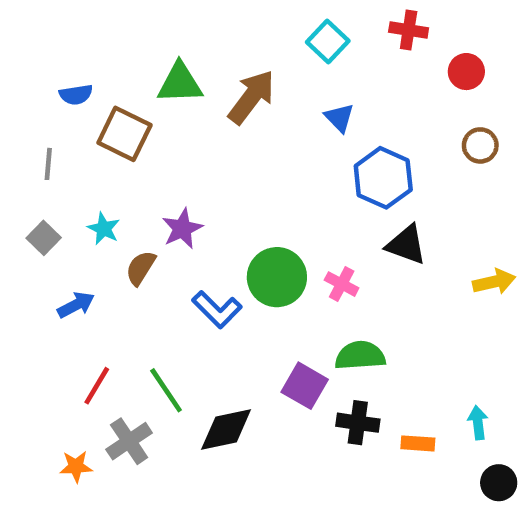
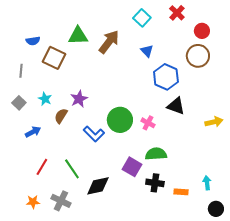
red cross: (409, 30) -> (177, 13), turned 35
brown circle: (480, 145) -> (198, 56), moved, size x1.5
gray cross: (129, 441) -> (61, 201), moved, turned -30

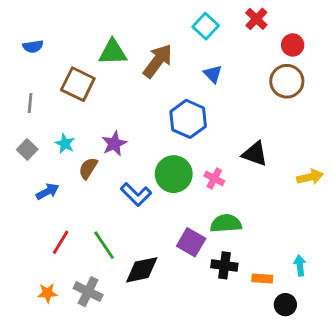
blue semicircle: (33, 41) -> (33, 46), moved
blue hexagon: (166, 77) -> (188, 119), moved
black circle: (216, 209) -> (285, 305), moved

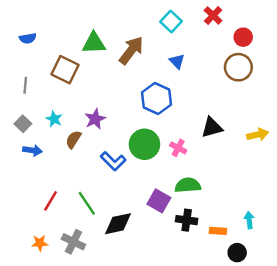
black triangle: (255, 154) -> (212, 127), turned -35
yellow arrow: (310, 177) -> (258, 135), moved
blue arrow: (47, 191) -> (33, 150), moved, turned 36

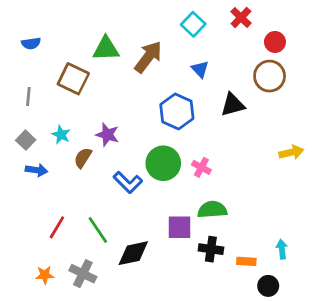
purple star: (95, 119) -> (107, 135), turned -30
black triangle: (212, 127) -> (233, 105), moved
purple square: (159, 201) -> (180, 227), turned -30

